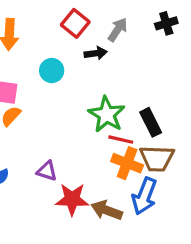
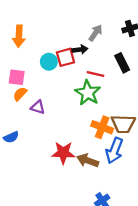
red square: (75, 23) -> (66, 57), moved, turned 36
black rectangle: (151, 122) -> (122, 63), moved
red line: (121, 140) -> (95, 74), moved
purple triangle: (47, 171) -> (38, 107), moved

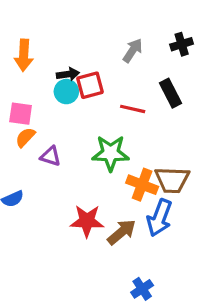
black arrow: (80, 49) -> (68, 74), moved
green star: (88, 93) -> (111, 153), moved, turned -30
brown arrow: (88, 161) -> (122, 232), turned 120

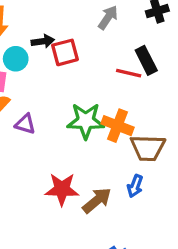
cyan circle: (66, 92) -> (16, 59), moved
red line: (133, 109) -> (129, 73), moved
orange cross: (142, 185) -> (118, 126), moved
blue arrow: (159, 218) -> (135, 186), size x0.6

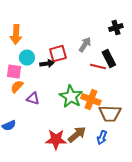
gray arrow: (108, 17) -> (85, 44), moved
black arrow: (43, 41) -> (47, 64), moved
green star: (86, 121) -> (71, 96), turned 30
brown arrow: (97, 200) -> (77, 134), moved

